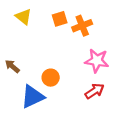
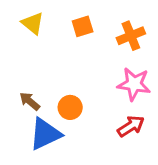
orange cross: (82, 26) -> (131, 36), moved
brown arrow: (12, 66) -> (30, 101), moved

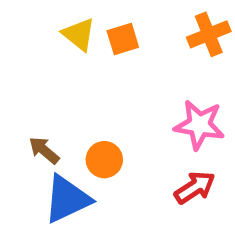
yellow triangle: (33, 23) -> (79, 34), moved
orange cross: (131, 36) -> (209, 34), moved

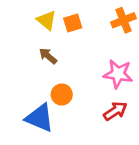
brown arrow: (44, 150) -> (48, 56), moved
blue triangle: (67, 199) -> (40, 118), turned 48

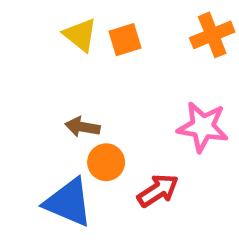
brown arrow: (48, 56) -> (83, 127), moved, turned -30
red arrow: (115, 111) -> (158, 191), moved

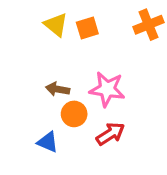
pink star: (203, 127) -> (107, 89), moved
blue triangle: (68, 202) -> (48, 142), size x0.6

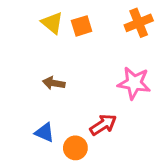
pink star: (107, 89) -> (134, 83), moved
orange circle: (74, 114) -> (75, 148), moved

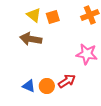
brown arrow: (54, 83) -> (31, 39), moved, size x1.5
orange circle: (75, 148) -> (47, 86), moved

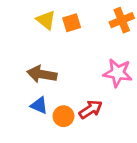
brown arrow: (31, 39) -> (42, 74), moved
blue triangle: (29, 86) -> (39, 105), moved

